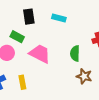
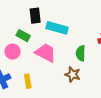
cyan rectangle: (59, 18) -> (57, 28), moved, size x1.5
brown star: (84, 76) -> (73, 75), moved

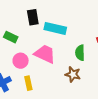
green rectangle: (23, 36) -> (11, 37), moved
pink circle: (13, 52) -> (21, 61), moved

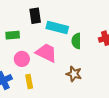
green rectangle: (11, 37) -> (13, 35), turned -32
green semicircle: (80, 53) -> (76, 41), moved

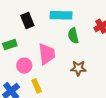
cyan rectangle: (57, 27) -> (61, 15), moved
pink trapezoid: (46, 53) -> (47, 54), turned 70

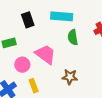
pink trapezoid: (47, 54) -> (45, 54), turned -50
brown star: (78, 68) -> (70, 77), moved

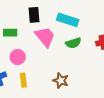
green semicircle: (73, 37) -> (73, 43), turned -112
pink trapezoid: (45, 54) -> (45, 37), moved

